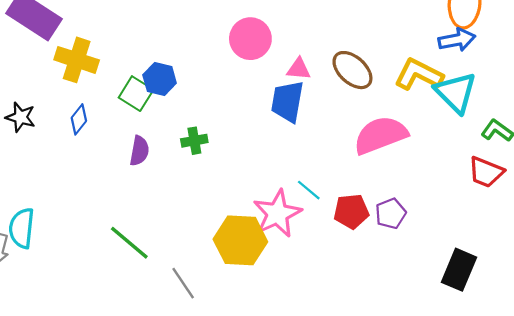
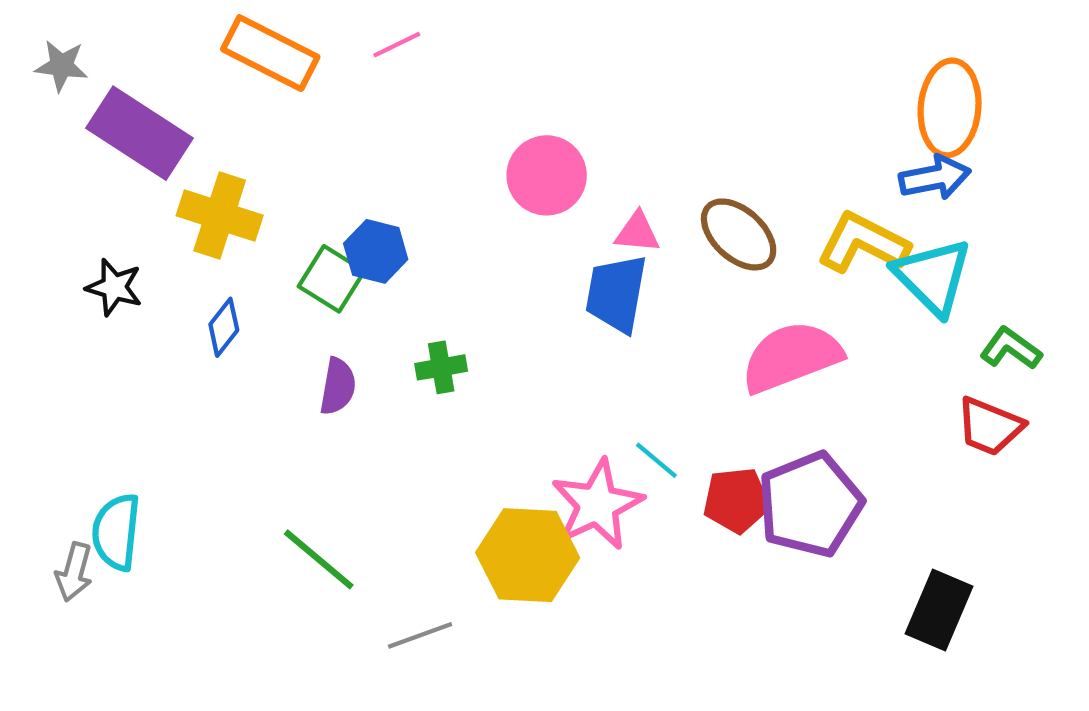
black star: (21, 117) -> (114, 287), moved
purple pentagon: (391, 214) -> (810, 505), size x1.8
gray line: (183, 283) -> (420, 635), turned -76

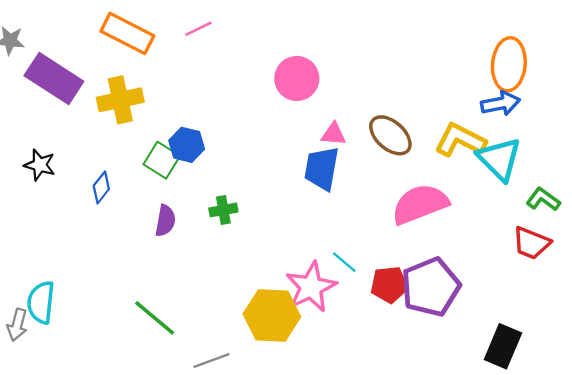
pink circle: (547, 175) -> (297, 78), moved
yellow cross: (220, 216) -> (120, 100), moved, turned -30

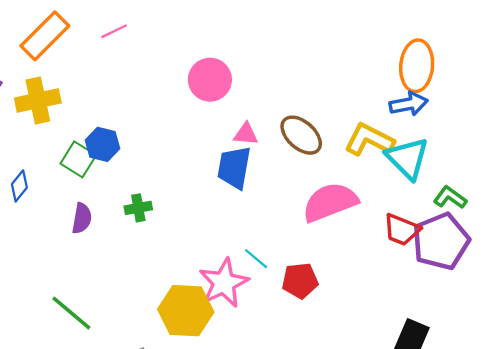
orange rectangle: (127, 33) -> (45, 36), turned -72
red trapezoid: (531, 243) -> (402, 230), moved
purple pentagon: (431, 287) -> (441, 241), moved

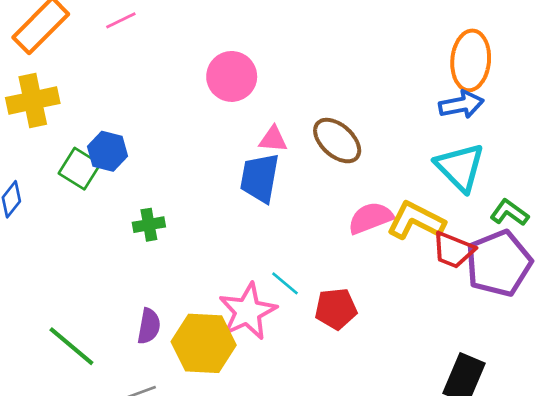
yellow L-shape: (369, 140) -> (416, 221), moved
pink semicircle: (330, 202) -> (371, 218), size x0.7
purple semicircle: (82, 218) -> (149, 326), moved

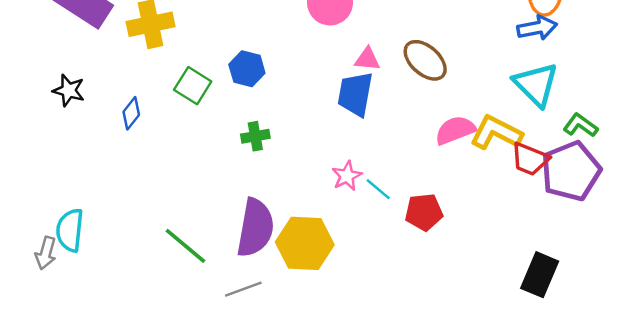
blue hexagon: (108, 151) -> (247, 69), moved
pink star: (248, 311) -> (347, 176), moved, size x0.6
purple semicircle: (149, 326) -> (255, 228), size x1.8

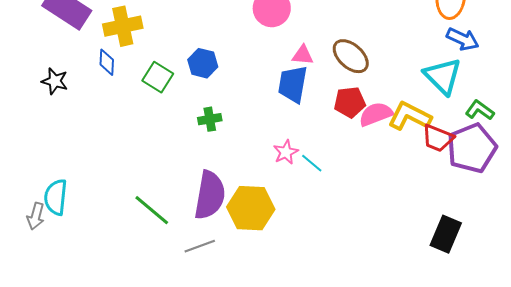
blue arrow: (537, 28) -> (463, 39), moved, turned 36
blue diamond: (131, 113) -> (107, 62), moved, turned -36
red pentagon: (424, 212) -> (350, 102), moved

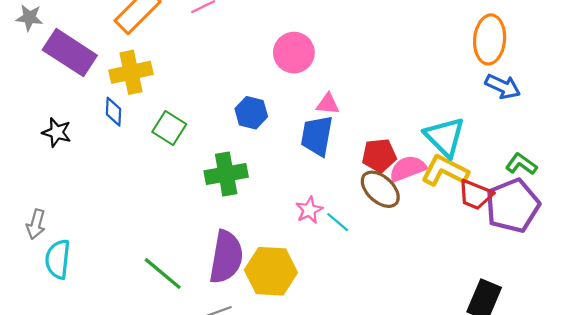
brown ellipse: (351, 56) -> (380, 189), moved
blue hexagon: (203, 63) -> (251, 113), moved
cyan triangle: (443, 76) -> (445, 137), moved
green cross: (210, 119) -> (226, 174), size x1.6
gray arrow: (36, 216) -> (36, 224), moved

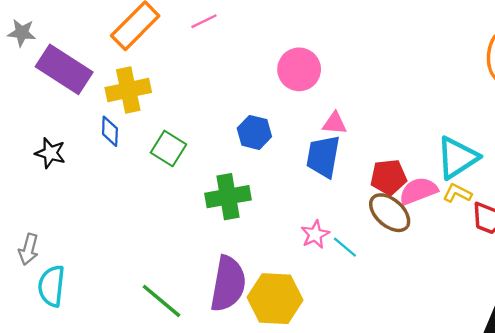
cyan triangle: (445, 137) -> (457, 158), turned 42
yellow L-shape: (445, 171) -> (457, 193), size x0.6

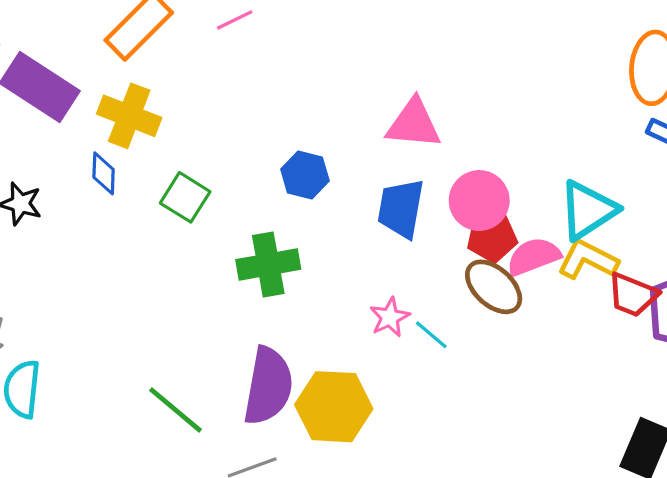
pink circle: (299, 69) -> (479, 201), moved
yellow cross: (128, 90) -> (129, 116), turned 33
pink triangle: (335, 123) -> (414, 124), moved, size x1.6
yellow L-shape: (457, 193) -> (588, 260), size x1.5

